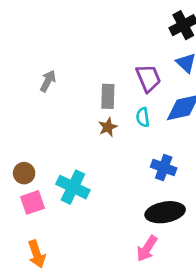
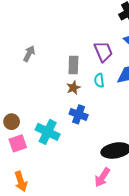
blue cross: (164, 168) -> (79, 114), moved

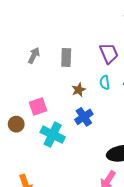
gray rectangle: (73, 65) -> (66, 57), moved
blue cross: (79, 114) -> (84, 117), turned 36
pink square: (18, 143) -> (38, 106), moved

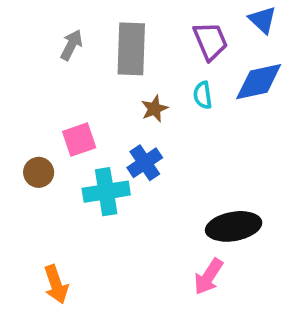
gray rectangle: (66, 57) -> (131, 49), size x1.5
blue cross: (84, 117) -> (145, 163), moved
cyan cross: (53, 135) -> (106, 192), turned -35

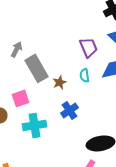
gray rectangle: (131, 49) -> (36, 68), moved, turned -32
blue cross: (145, 163) -> (70, 110), moved

